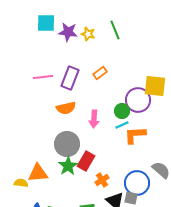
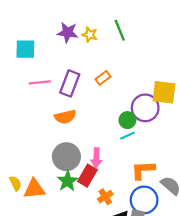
cyan square: (46, 23) -> (25, 49), moved
pink arrow: (94, 119) -> (96, 158), moved
orange L-shape: (135, 135) -> (143, 170), moved
yellow semicircle: (21, 183) -> (15, 183), moved, turned 56

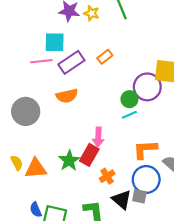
cyan square: (25, 49) -> (55, 42), moved
purple rectangle: (70, 83) -> (71, 62), turned 35
gray circle: (66, 157) -> (26, 111), moved

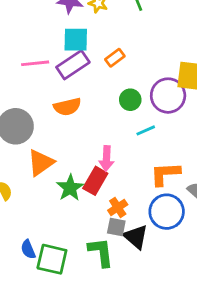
cyan square: (55, 42) -> (76, 40), moved
green circle: (129, 99) -> (130, 100), moved
orange triangle: (36, 168) -> (41, 163), moved, turned -30
gray square: (139, 196) -> (116, 227), moved

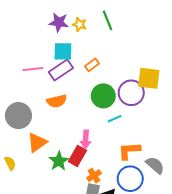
green circle: (130, 100) -> (103, 96), size x1.5

